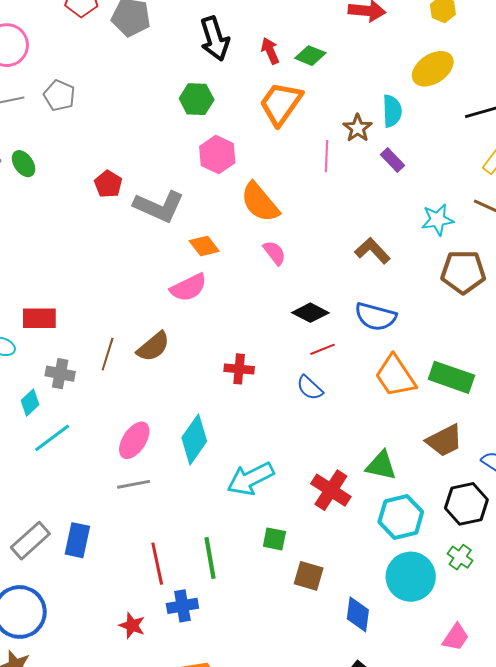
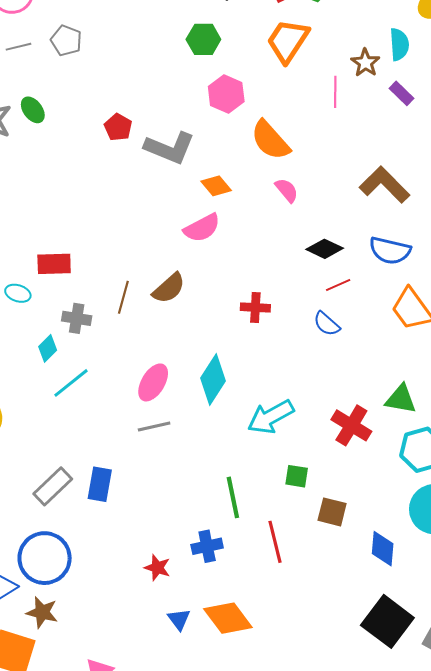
brown L-shape: (372, 251) -> (385, 185), size x1.4
red line: (157, 564) -> (275, 542), moved

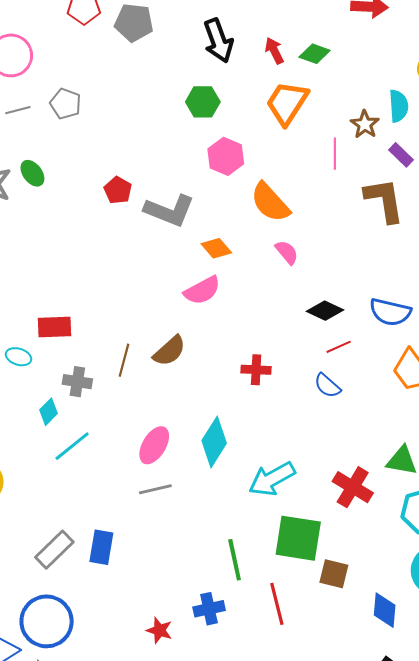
brown L-shape: (385, 185) -> (384, 200), moved, turned 36
green square: (297, 476) -> (298, 538), size x2.0

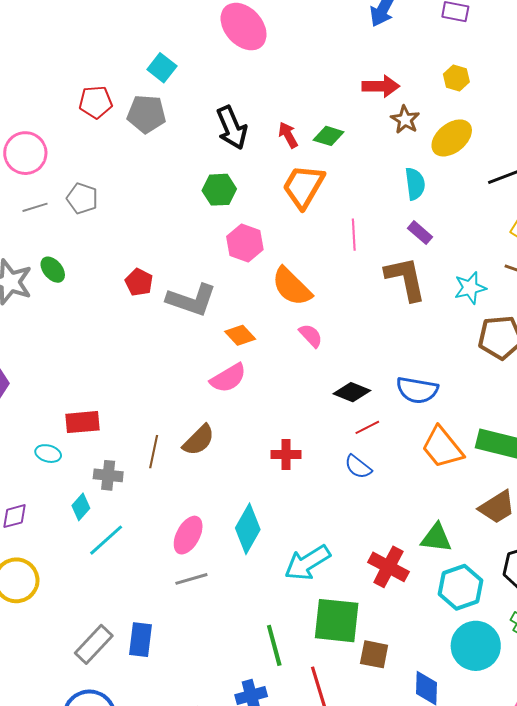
brown star: (365, 124) -> (405, 120), moved

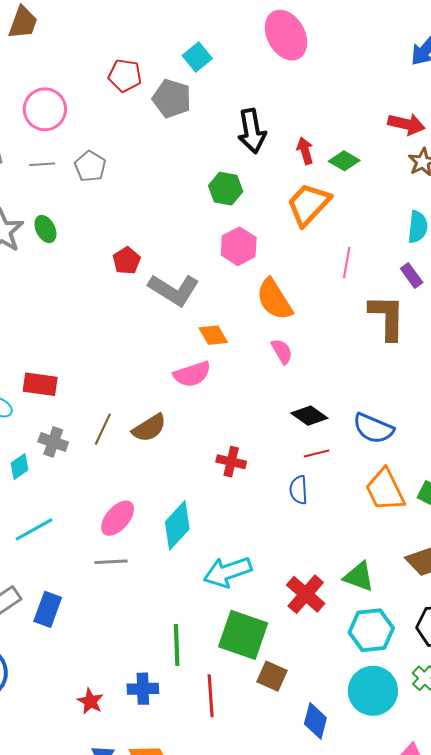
blue semicircle: (358, 467) -> (299, 490), turned 36
cyan line: (106, 540) -> (34, 529), moved

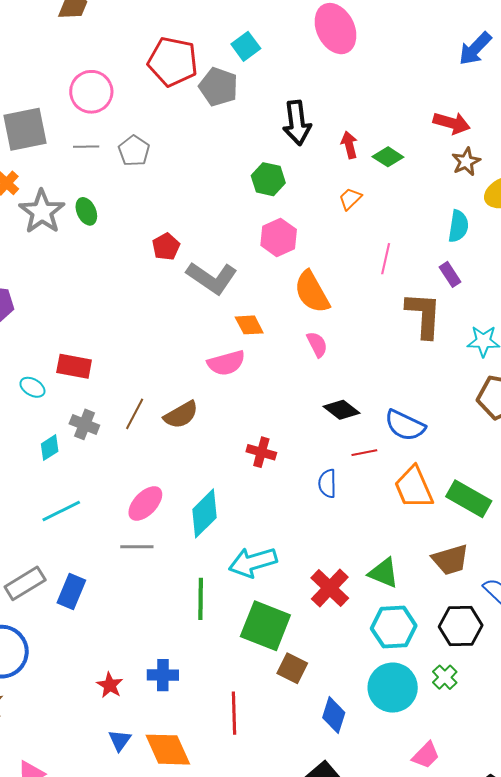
red pentagon: (125, 75) -> (173, 62), size x1.5
orange trapezoid: (308, 204) -> (350, 199), size x0.5
red line: (316, 454) -> (364, 453), moved
green line: (177, 645) -> (201, 599), moved
red line: (211, 696) -> (234, 713), moved

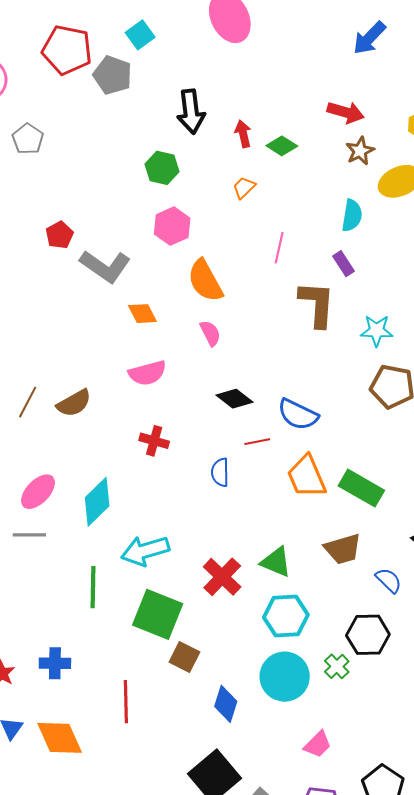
pink semicircle: (226, 363) -> (147, 373), moved
black hexagon: (461, 626) -> (368, 635), moved

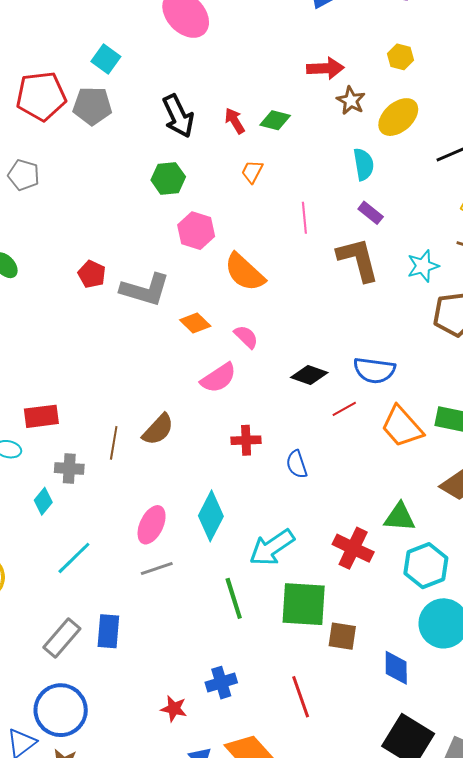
gray pentagon: (28, 139) -> (24, 175), moved
pink semicircle: (210, 333) -> (246, 337), moved
blue semicircle: (220, 472) -> (297, 464), moved

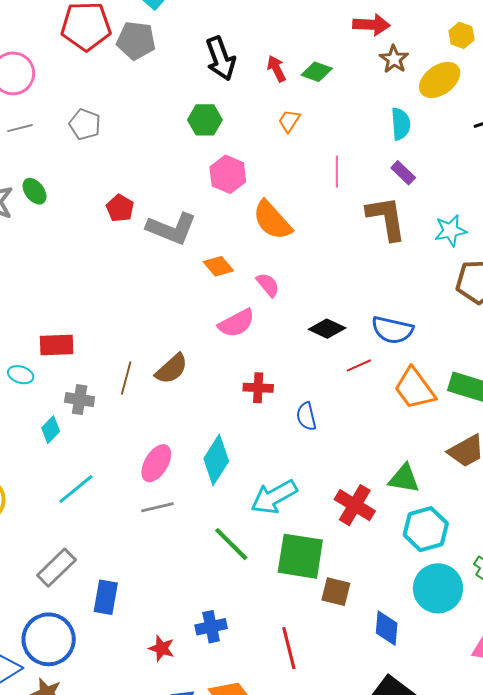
yellow hexagon: (400, 57) -> (461, 35), moved
gray pentagon: (24, 175) -> (85, 124), moved
green line: (234, 598) -> (231, 544), turned -33
blue rectangle: (108, 631) -> (106, 597), moved

